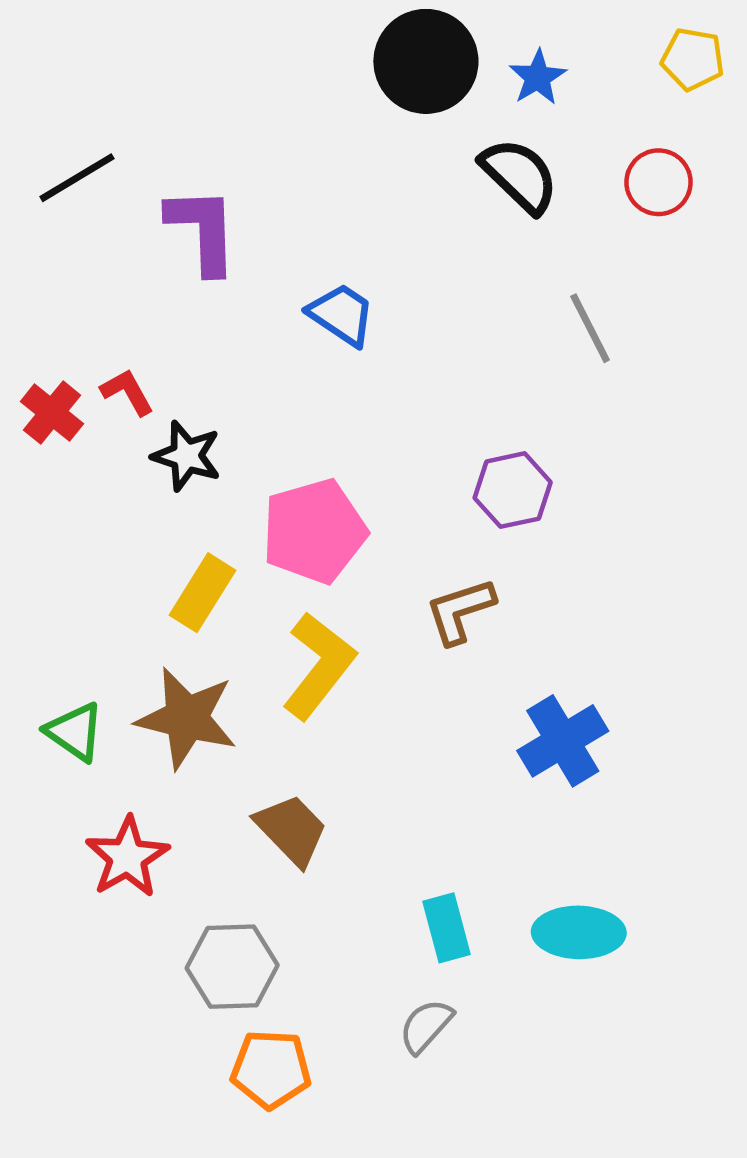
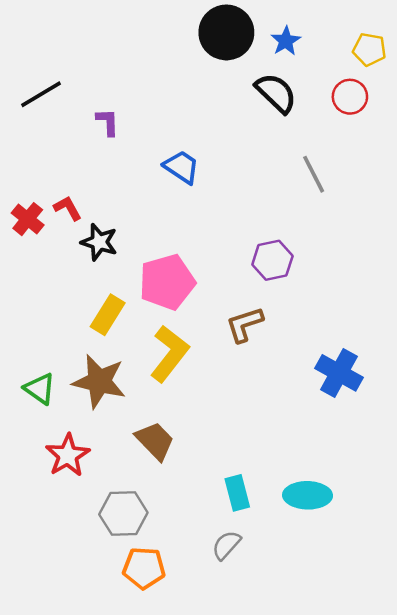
yellow pentagon: (693, 59) -> (369, 49), moved
purple L-shape: (202, 230) -> (108, 122), size x0.6
blue cross: (563, 741) -> (339, 373), moved, turned -30

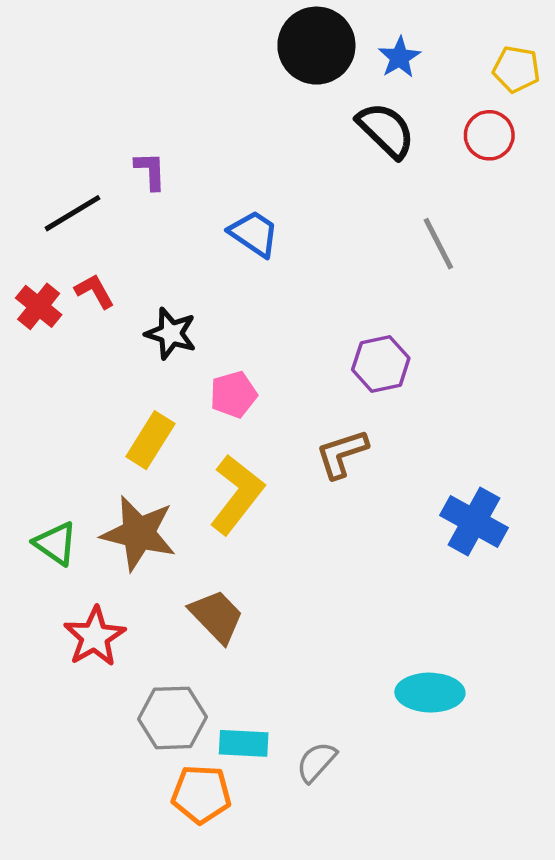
black line: (41, 94) -> (73, 213), moved
black star: (99, 242) -> (171, 333), moved
pink pentagon: (167, 282) -> (233, 394), size x0.6
cyan rectangle: (237, 493) -> (244, 743), moved, turned -72

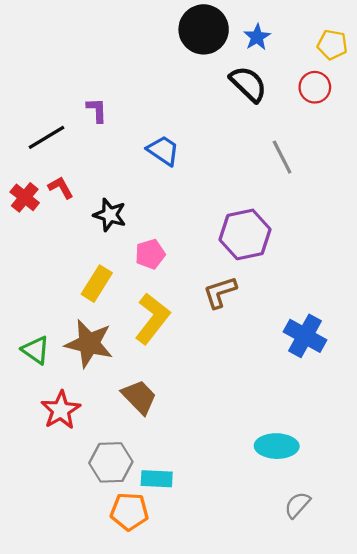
purple hexagon: (381, 364) -> (245, 234), size x1.4
gray semicircle: (316, 762) -> (297, 505), moved

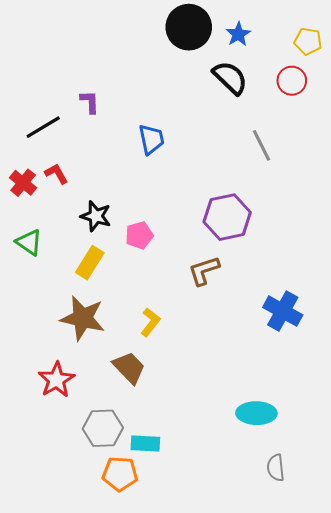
blue trapezoid: (163, 150) -> (151, 139), turned 44
black star: (110, 215) -> (96, 216), moved
yellow L-shape: (152, 318) -> (150, 322), moved, size x0.6
green triangle: (36, 350) -> (29, 242), moved
gray semicircle: (297, 505) -> (276, 468), turned -48

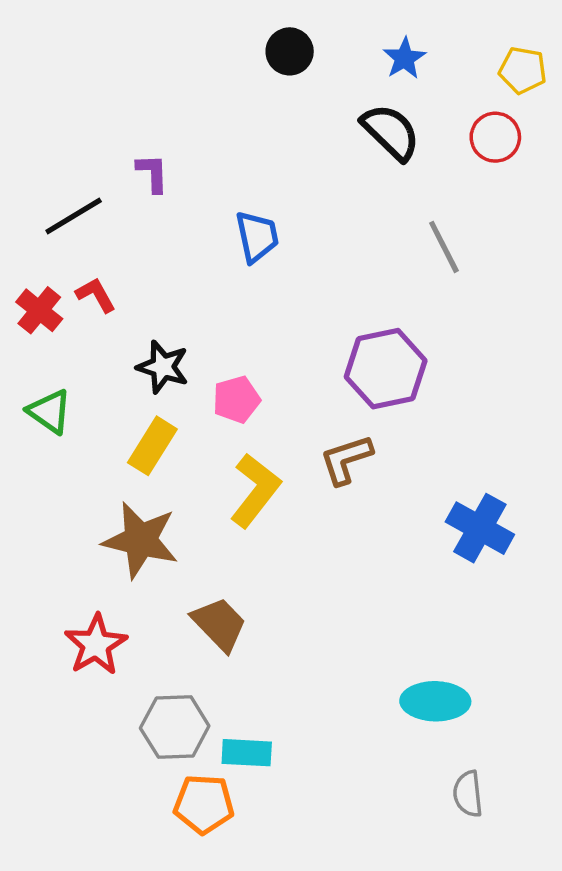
black circle: (189, 27) -> (290, 51), moved, size x0.6
yellow L-shape: (150, 322) -> (255, 490), moved, size x1.5

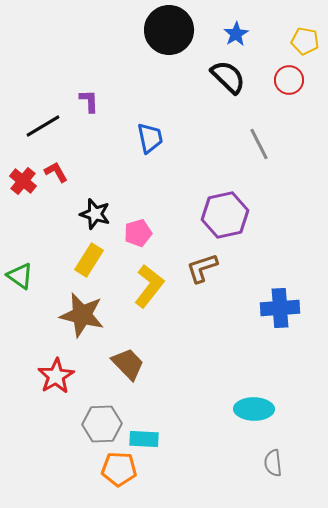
black circle: (290, 51) -> (169, 30), size x1.8
green triangle: (50, 411) -> (20, 276), moved
blue cross: (480, 528) -> (280, 308), turned -33

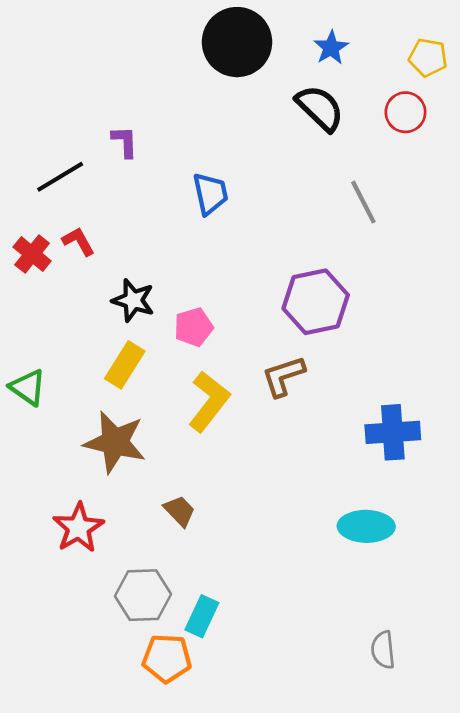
brown trapezoid: (128, 364) -> (179, 511), size x0.7
cyan ellipse: (254, 409) -> (366, 526), moved
cyan rectangle: (144, 439) -> (202, 616), turned -68

